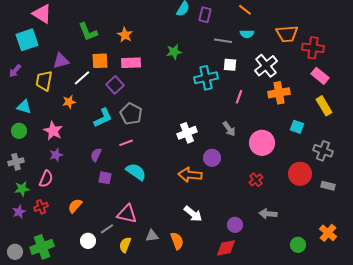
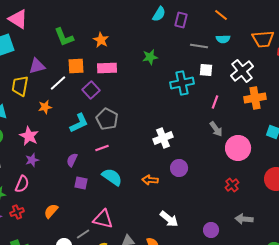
gray arrow: (229, 129) -> (216, 129), moved
purple circle: (212, 158) -> (179, 168), moved
orange arrow: (190, 175) -> (150, 180), moved, size x0.7

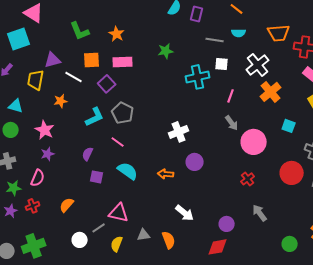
white line: (58, 83) -> (74, 77), turned 72
orange cross: (255, 98) -> (271, 92), turned -30
pink line: (102, 148) -> (118, 142), turned 56
gray arrow: (244, 219) -> (260, 213), turned 48

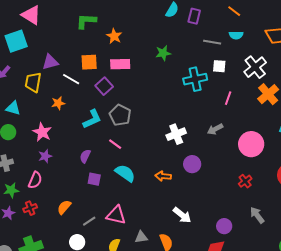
green L-shape: (80, 31) -> (86, 21), moved, turned 115
gray arrow: (232, 123) -> (215, 129), moved, turned 98
gray line: (99, 228) -> (89, 221), moved

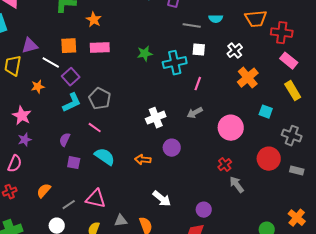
green star: (163, 53) -> (145, 54), moved
white cross: (255, 67) -> (235, 51), size x0.7
purple square: (104, 86) -> (71, 77), moved
pink line: (228, 98) -> (198, 84), moved
gray arrow: (257, 215) -> (237, 185), moved

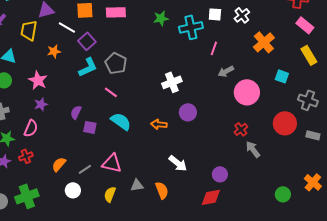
white cross: (235, 51) -> (242, 15), moved
gray arrow: (195, 113) -> (226, 71), moved
purple semicircle: (65, 140) -> (76, 112), moved
orange semicircle: (44, 191) -> (59, 164), moved

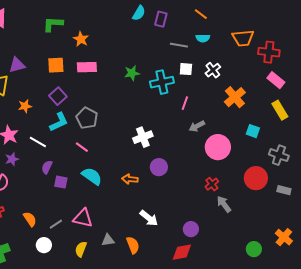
white line: (67, 27) -> (38, 142), moved
orange semicircle: (59, 164) -> (30, 219), turned 105

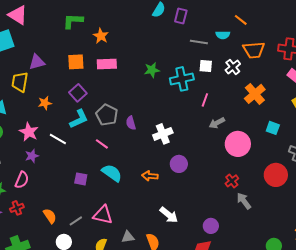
orange line: (201, 14) -> (241, 20), moved
orange trapezoid: (243, 38) -> (254, 50), moved
purple semicircle: (47, 167) -> (131, 123), moved, turned -40

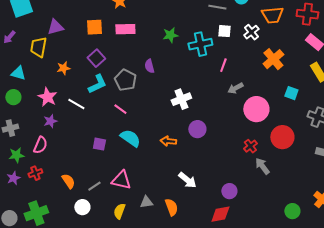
purple semicircle: (131, 123) -> (149, 66), moved
red circle: (276, 175) -> (282, 137), moved

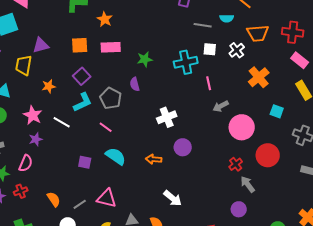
green star: (170, 35) -> (145, 59), moved
pink line: (223, 65) -> (209, 83), turned -32
purple circle: (229, 191) -> (239, 209), moved

